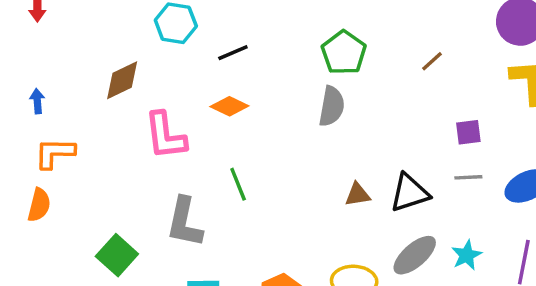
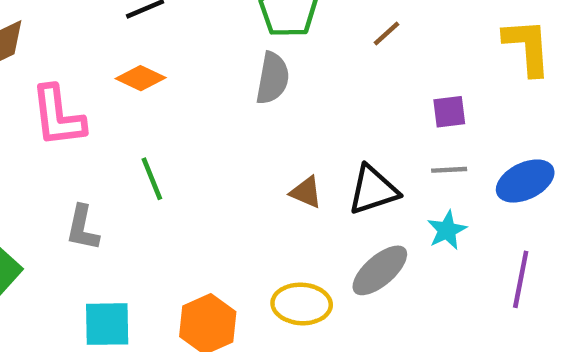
brown line: (432, 61) -> (387, 33), moved
brown triangle: (358, 195) -> (306, 192), turned 32
gray L-shape: (184, 222) -> (83, 228), size x0.7
cyan star: (467, 255) -> (447, 230), moved

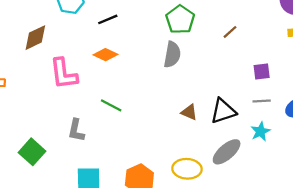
green line: (152, 179) -> (111, 105), turned -40

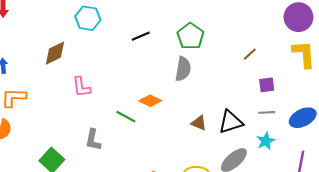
black line: (108, 19) -> (141, 36), moved
brown line: (230, 32) -> (250, 54), moved
orange diamond: (106, 55) -> (150, 101), moved
pink L-shape: (64, 74) -> (81, 87), size x0.7

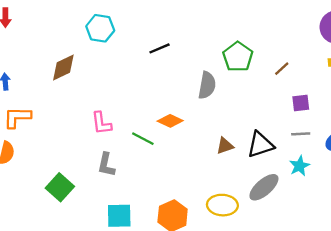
green pentagon: (190, 36) -> (238, 57), moved
pink L-shape: (81, 87) -> (101, 123), moved
brown triangle: (199, 123) -> (225, 146), turned -42

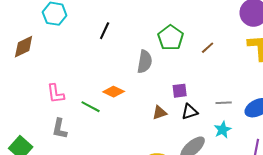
black line: (160, 48) -> (105, 31), turned -42
purple square: (301, 103) -> (180, 91), moved
black triangle: (260, 145) -> (190, 112), size x0.7

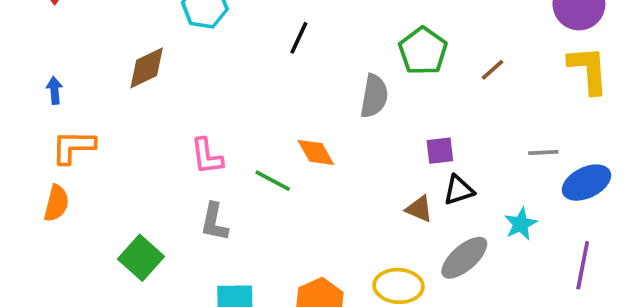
orange diamond: (114, 92) -> (316, 152), turned 35
gray line: (224, 103) -> (543, 152), moved
brown triangle: (160, 113) -> (419, 209), moved, turned 42

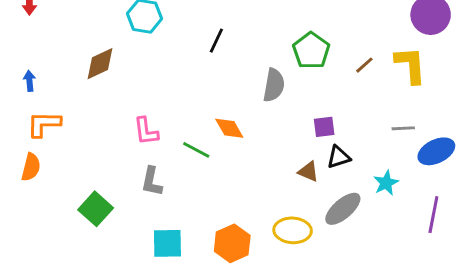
yellow L-shape: (588, 70) -> (410, 65), moved

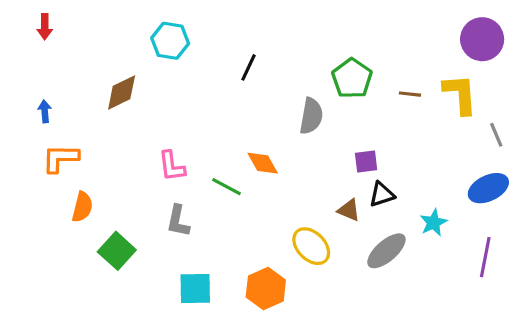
brown line: (364, 65) -> (410, 94), turned 48
gray line: (403, 128) -> (496, 135), moved, turned 70
orange semicircle: (31, 167) -> (82, 207), moved
yellow ellipse: (293, 230) -> (311, 246), moved, turned 42

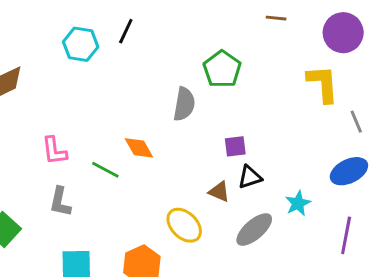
cyan hexagon: (170, 41) -> (81, 44), moved
black line: (249, 67) -> (126, 31), moved
brown line: (410, 94) -> (276, 18), moved

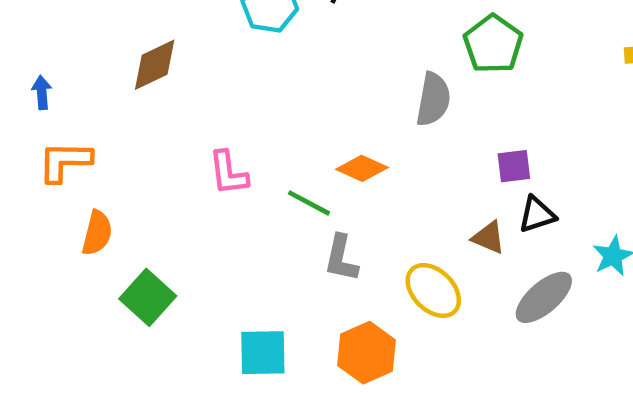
orange diamond: (139, 148) -> (362, 168), turned -36
gray L-shape: (60, 202) -> (341, 258), moved

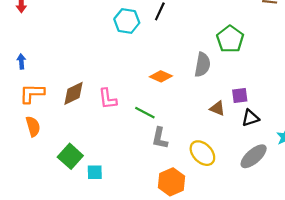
brown diamond: (155, 65) -> (74, 93), moved
orange diamond: (362, 168) -> (161, 76), moved
orange semicircle: (97, 233) -> (33, 126), moved, turned -30
brown triangle: (489, 237) -> (217, 108), moved
cyan square: (263, 353) -> (95, 172), moved, size x0.7

